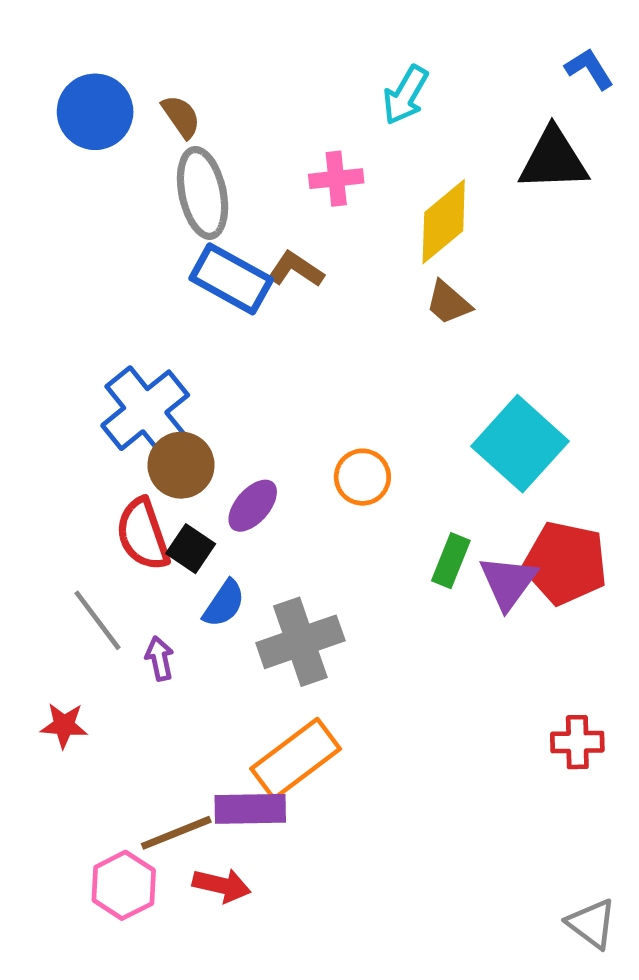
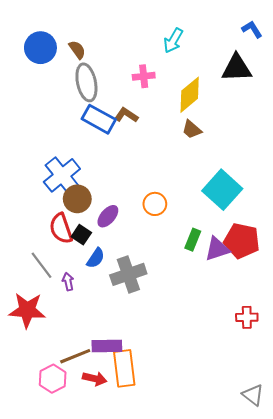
purple triangle: (508, 582) -> (217, 249), turned 36
red star: (64, 725) -> (27, 310), size x1.8
orange rectangle: (296, 759) -> (124, 368), moved, turned -60

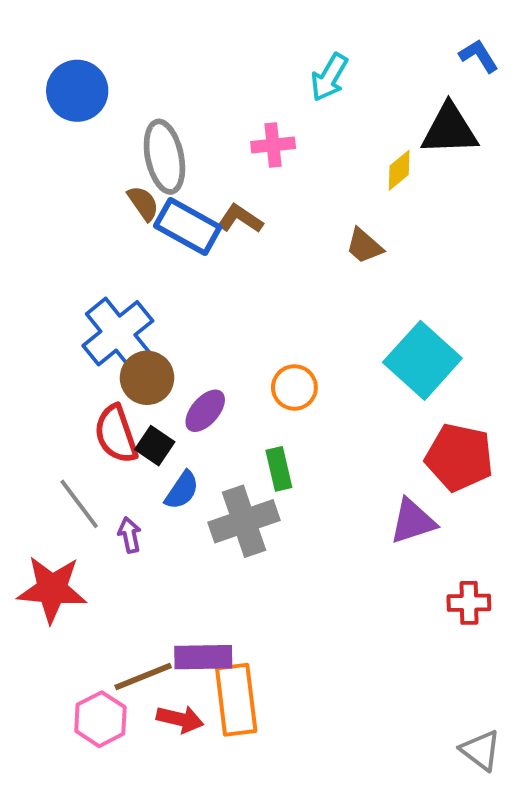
brown semicircle: (77, 50) -> (143, 203), moved
yellow diamond: (190, 95) -> (399, 170), moved, size x0.6
green rectangle: (193, 240) -> (279, 469), moved, turned -35
purple triangle: (217, 249) -> (413, 521), moved

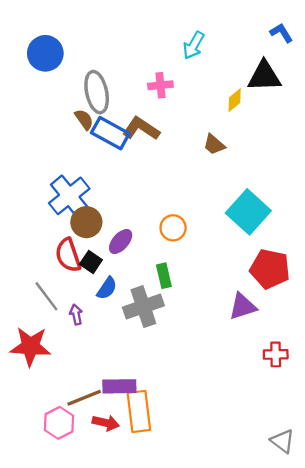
brown L-shape: (240, 219) -> (141, 129), size x1.4

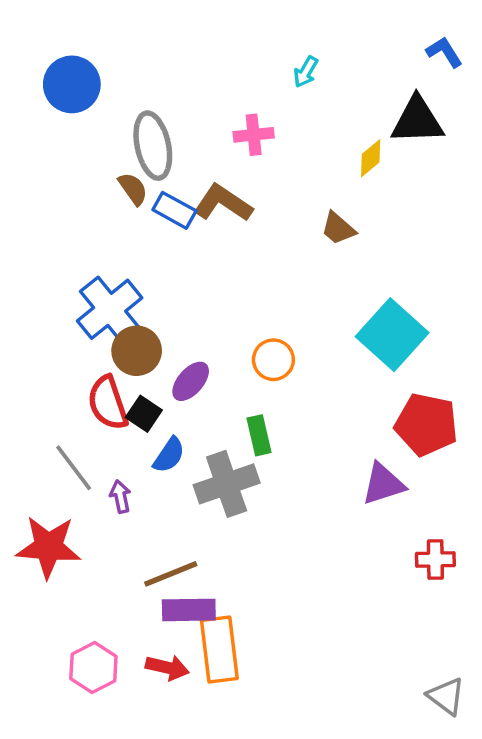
cyan arrow: (194, 45) -> (306, 72), size x0.7
blue rectangle: (110, 133) -> (174, 210), size x0.7
brown line: (84, 398) -> (171, 574), moved

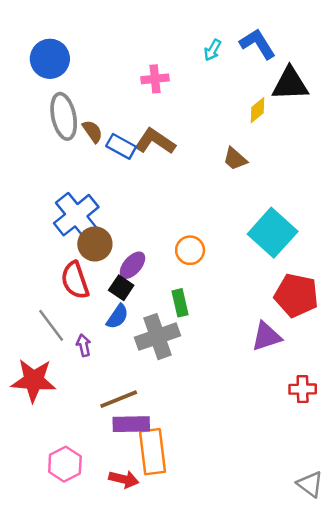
blue L-shape: (444, 52) -> (258, 44), moved, size x1.4
pink cross: (254, 135) -> (155, 79), moved
gray ellipse: (153, 146) -> (64, 116), moved
black square: (144, 414) -> (121, 288), moved
red arrow: (167, 667) -> (124, 479), moved

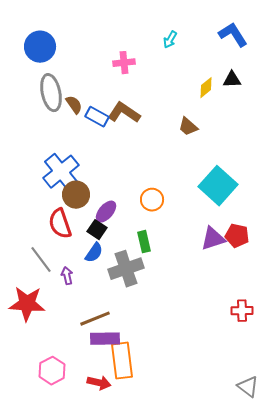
blue L-shape: (258, 44) -> (233, 35), moved
black triangle: (290, 84) -> (232, 80), moved, size x0.6
red pentagon: (296, 295) -> (237, 236), size x0.7
purple triangle: (266, 337) -> (213, 239), moved

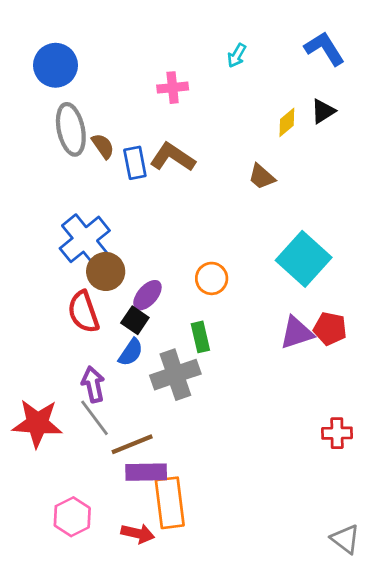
black triangle: (232, 80) -> (323, 111), turned -30
blue rectangle: (97, 117) -> (135, 163), turned 50
gray line: (41, 260) -> (95, 418), moved
purple arrow: (67, 276) -> (93, 384), size x1.4

